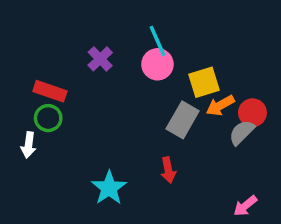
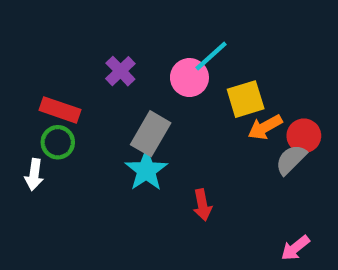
cyan line: (157, 41) -> (211, 56), moved, turned 72
gray rectangle: (183, 120) -> (151, 134), moved
cyan star: (109, 188) -> (146, 170), moved

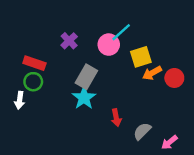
gray semicircle: (291, 160) -> (142, 131), moved

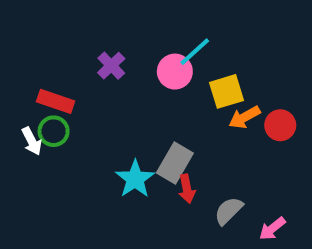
gray rectangle: (86, 77) -> (175, 163), moved
cyan star: (84, 98) -> (135, 179), moved
white arrow: (20, 100) -> (32, 141), moved, turned -35

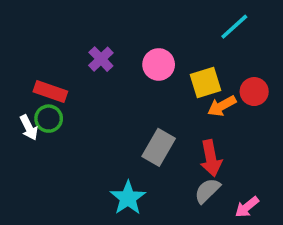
cyan line: (195, 52) -> (234, 27), moved
red circle: (280, 125) -> (254, 92), moved
cyan star: (135, 179) -> (128, 198), moved
red arrow: (187, 189) -> (211, 158), moved, size x1.4

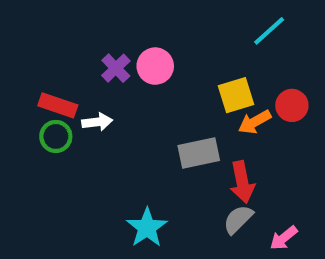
pink circle: (159, 64) -> (155, 66), moved
white arrow: (29, 128) -> (97, 122), moved, turned -70
gray rectangle: (159, 147) -> (199, 153), moved, turned 48

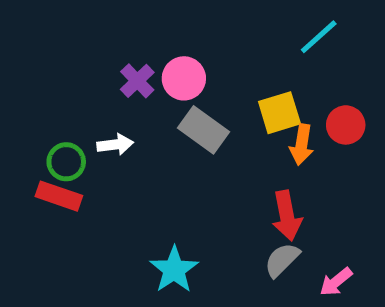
red rectangle: (58, 105) -> (59, 196), moved
orange arrow: (255, 122) -> (302, 145), turned -52
gray rectangle: (199, 153) -> (203, 130), moved, turned 48

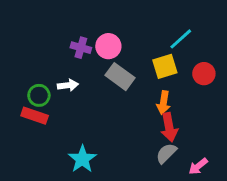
cyan line: (319, 37) -> (181, 39), moved
purple cross: (137, 81) -> (81, 48), turned -30
orange arrow: (302, 145) -> (163, 103), moved
cyan star: (174, 270) -> (82, 159), moved

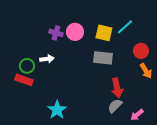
yellow square: (165, 66) -> (104, 33), moved, turned 30
gray rectangle: (120, 77) -> (103, 58), moved, turned -30
orange arrow: (163, 103) -> (146, 71), moved, turned -42

